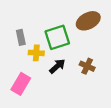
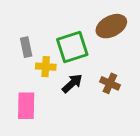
pink rectangle: (21, 84) -> (26, 106), turned -30

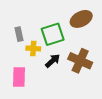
brown cross: (110, 83) -> (80, 61), size x1.6

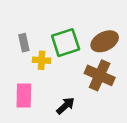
brown ellipse: (81, 19) -> (105, 41), moved
black arrow: (53, 61) -> (66, 106), moved

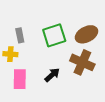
yellow cross: (42, 60) -> (10, 54), moved
black arrow: (66, 106) -> (52, 75), moved

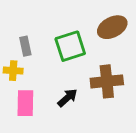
brown ellipse: (86, 34) -> (112, 27), moved
brown cross: (82, 62) -> (107, 81), turned -30

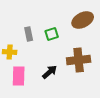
gray rectangle: (25, 46) -> (29, 34), moved
green square: (70, 46) -> (52, 34), size x0.6

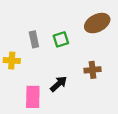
brown cross: (79, 60) -> (92, 70), size x0.6
pink rectangle: (19, 76) -> (33, 97), moved

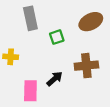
gray rectangle: (34, 39) -> (30, 18), moved, size x1.5
brown cross: (92, 70) -> (86, 66), size x1.5

